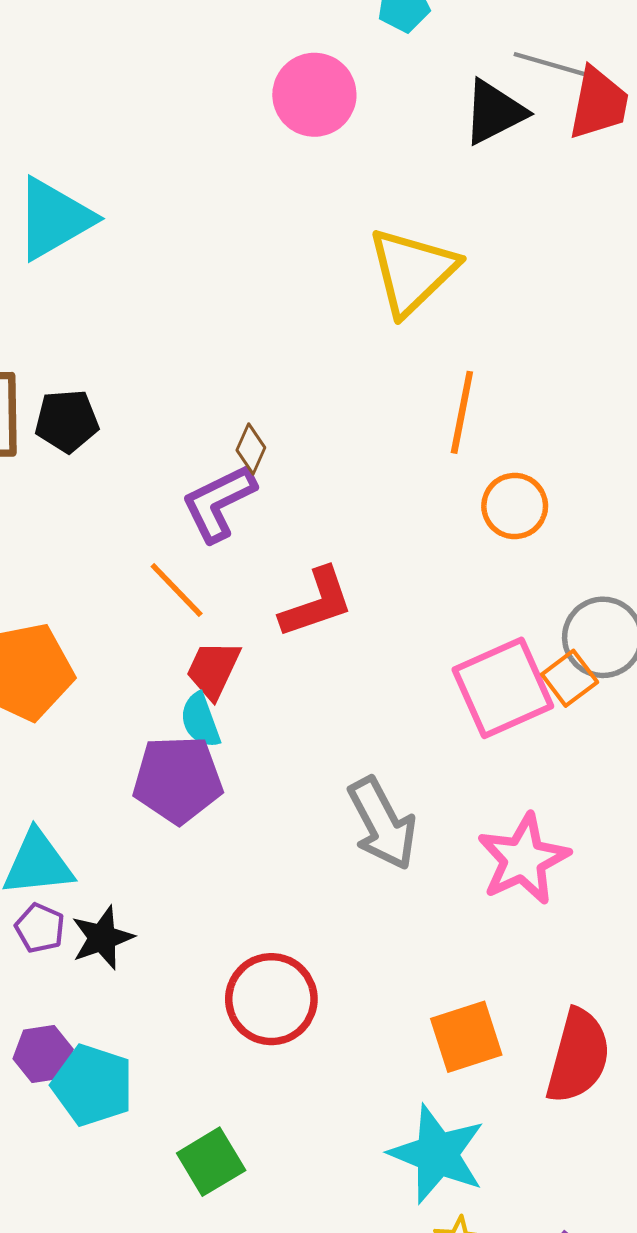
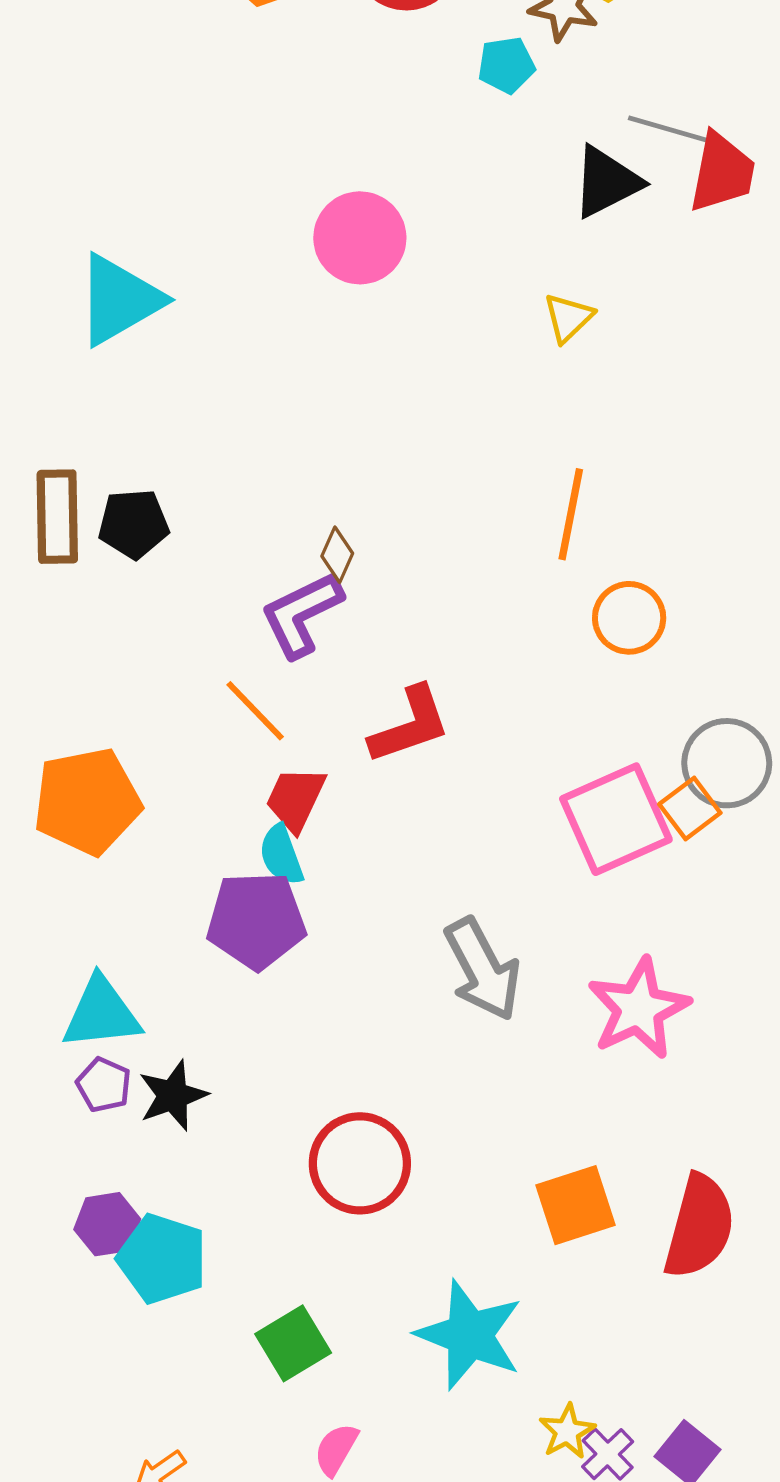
pink circle: (314, 95) -> (360, 238), moved
yellow triangle: (412, 271) -> (568, 318), moved, size x0.5
cyan star: (437, 1154) -> (469, 1335), moved

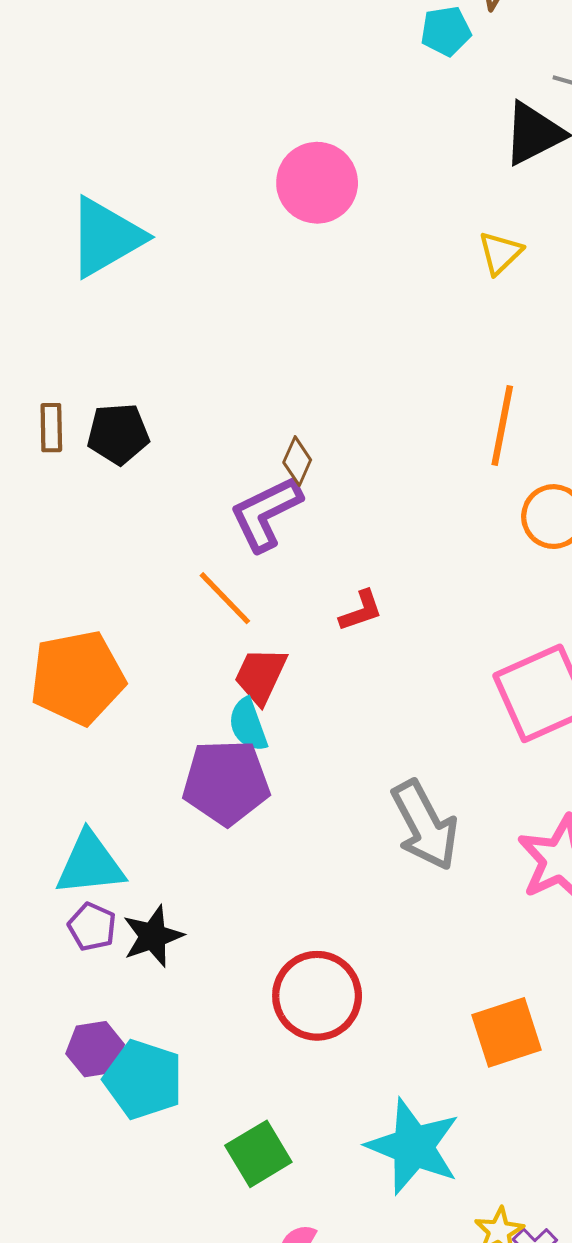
brown rectangle: (57, 517) -> (51, 428), size x0.6
red L-shape: (410, 725) -> (361, 611), size x0.6

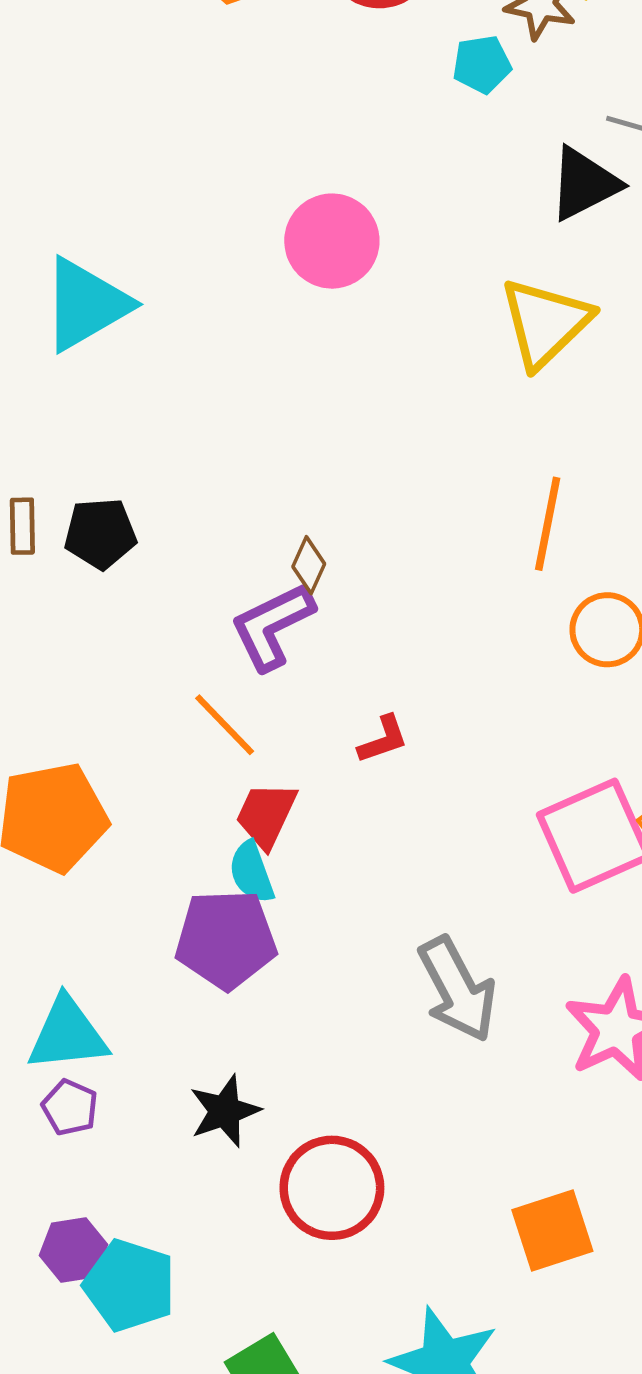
yellow triangle: (500, 253) -> (545, 323), size x1.8
black star: (153, 936) -> (225, 1111), moved

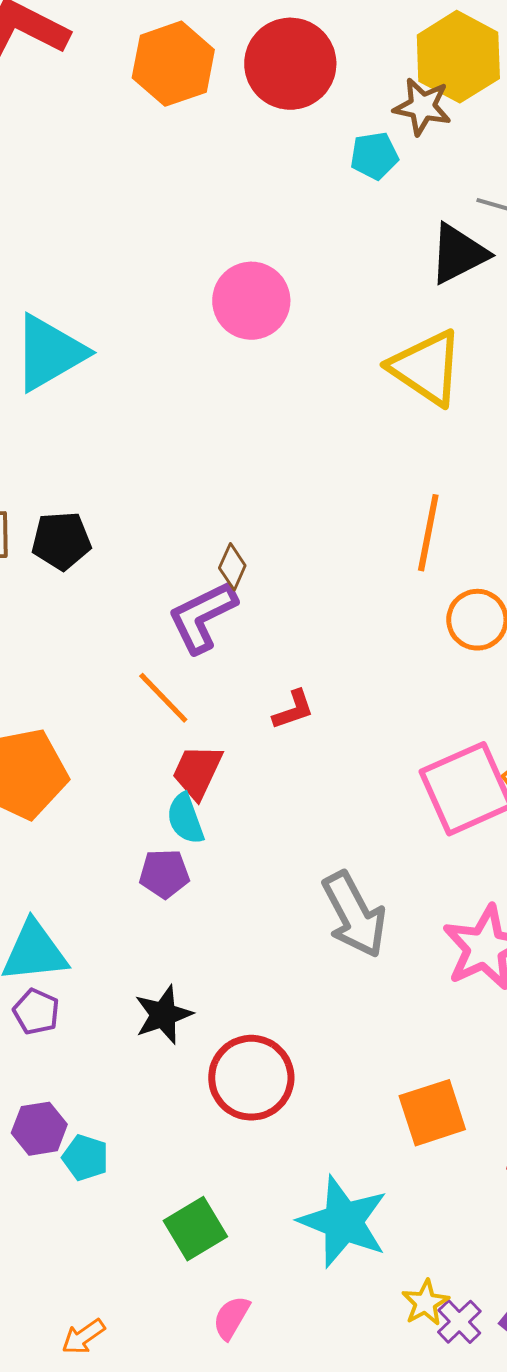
yellow triangle: (545, 323) -> (426, 368), turned -42
purple pentagon: (226, 939) -> (164, 874), size x0.6
cyan pentagon: (130, 1285) -> (85, 1158), size x0.6

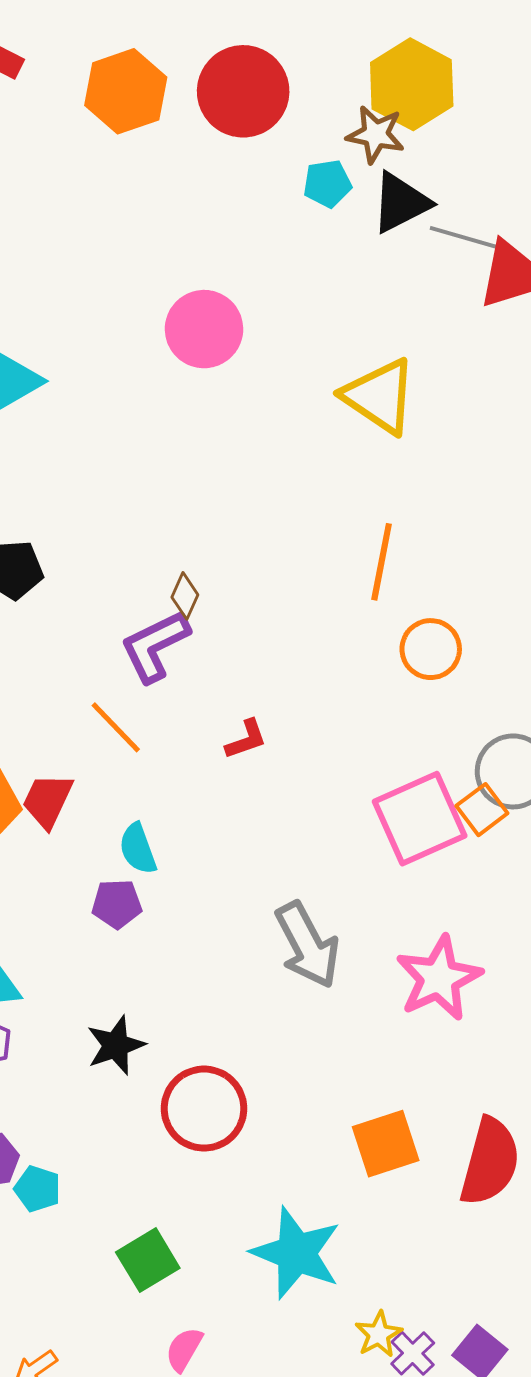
black triangle: (458, 254) -> (401, 203), moved
red trapezoid: (197, 772) -> (48, 801), moved

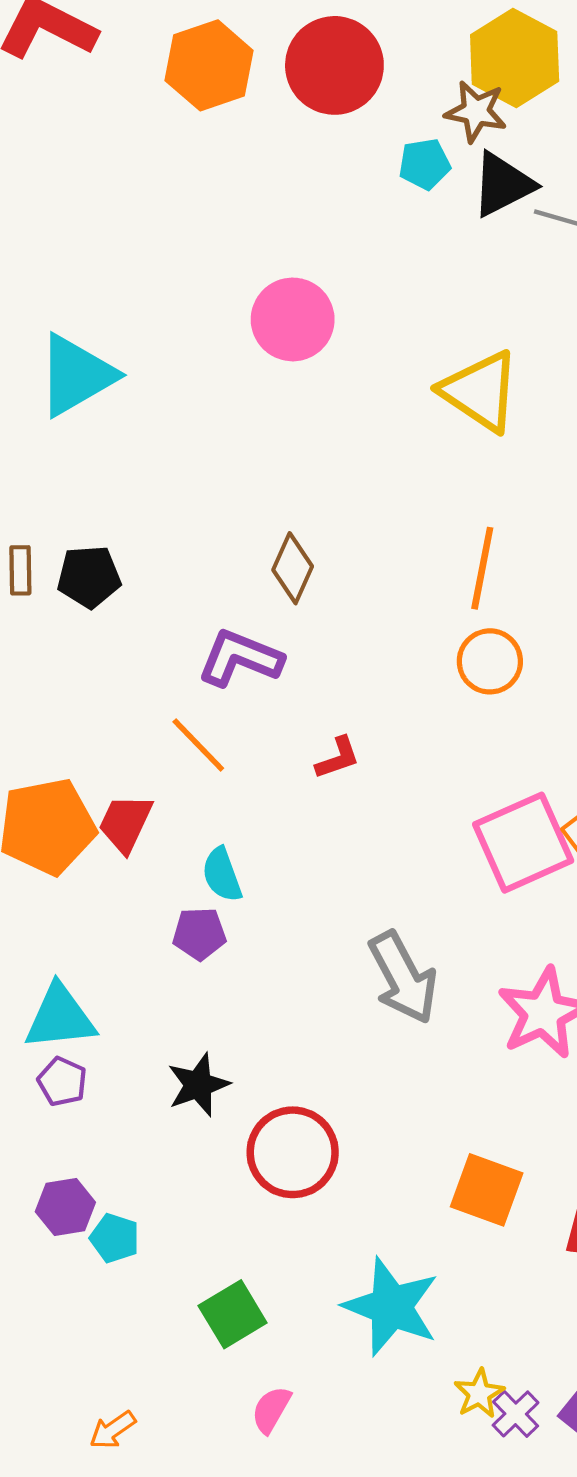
brown diamond: (185, 596) -> (293, 568), moved, size x1.4
purple L-shape: (155, 646) -> (240, 658), turned 48
orange circle: (431, 649) -> (490, 661), moved
orange square: (386, 1144) -> (487, 1190), turned 38

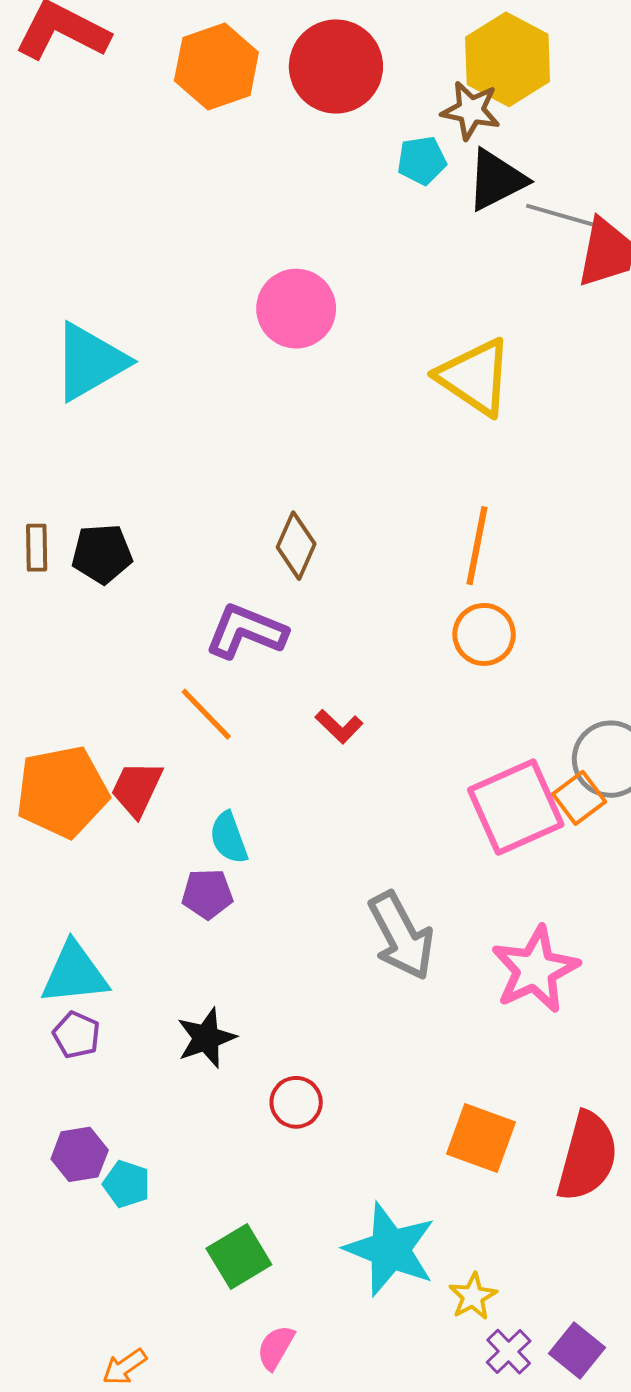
red L-shape: (338, 758) -> (339, 726), turned 63
red circle: (293, 1152) -> (296, 1102), size x0.6
yellow star: (479, 1394) -> (473, 1296), moved

